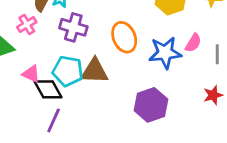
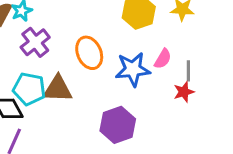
purple cross: (73, 27) -> (35, 42), turned 36
red star: (213, 95) -> (184, 92), moved

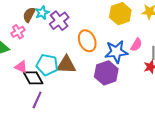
purple cross: (35, 42) -> (59, 21), moved
purple hexagon: (118, 125) -> (106, 73), moved

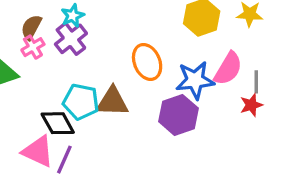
brown semicircle: (29, 15) -> (31, 27), moved
purple cross: (59, 21) -> (71, 39), moved
pink semicircle: (136, 45) -> (228, 69), size x1.5
pink triangle: (21, 67) -> (38, 151), moved, size x1.5

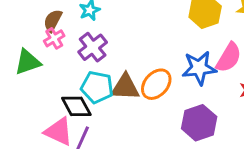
purple cross: (71, 39) -> (93, 47), moved
orange ellipse: (147, 62) -> (156, 84), moved, turned 64
purple hexagon: (178, 115) -> (199, 123), moved

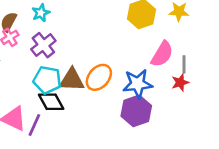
blue star: (199, 68) -> (138, 84), moved
black diamond: (76, 106) -> (51, 102), moved

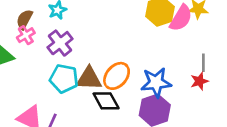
pink semicircle: (162, 54) -> (181, 18), moved
black diamond: (51, 102) -> (106, 101), moved

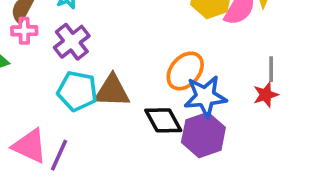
pink cross: (26, 35) -> (24, 31), turned 30
orange ellipse: (117, 76) -> (185, 71), moved
black diamond: (106, 101) -> (163, 120), moved

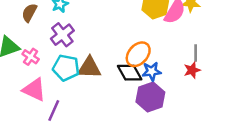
pink cross: (24, 31) -> (31, 57), moved, turned 35
blue star: (205, 97) -> (152, 71), size x0.7
black diamond: (163, 120) -> (130, 73), moved
pink triangle: (30, 146) -> (34, 90), moved

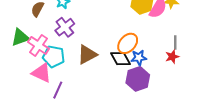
pink cross: (31, 57) -> (38, 45), size x1.5
cyan pentagon: (66, 68) -> (54, 57), moved
brown triangle: (89, 68) -> (87, 55), turned -30

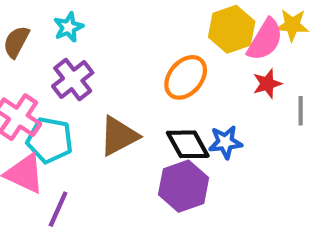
orange ellipse: (128, 43) -> (186, 77), moved
red star: (172, 57) -> (267, 84), moved
purple hexagon: (138, 79) -> (184, 186), moved

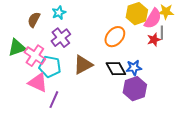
gray line: (301, 111) -> (162, 33), moved
purple hexagon: (184, 186) -> (135, 89), moved

